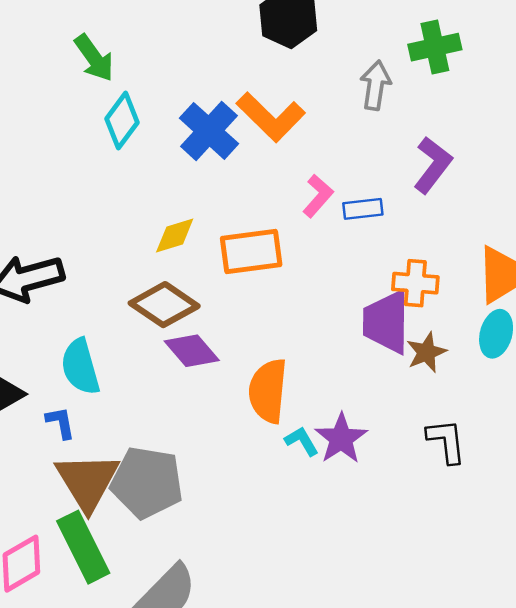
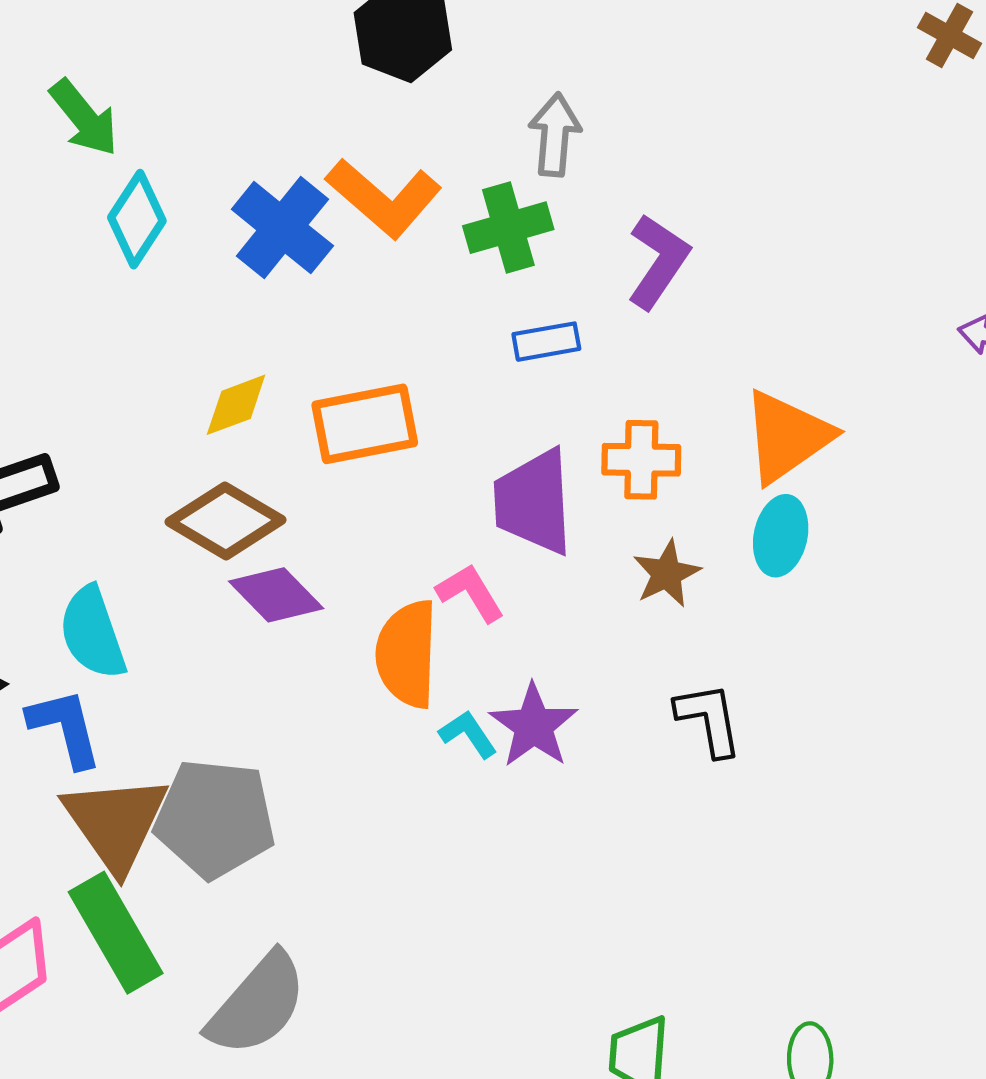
green cross: (435, 47) -> (508, 228), moved
pink L-shape: (318, 196) -> (470, 593), moved, turned -69
purple trapezoid: (386, 322) -> (534, 502), moved
blue L-shape: (60, 423) -> (65, 728), size x1.5

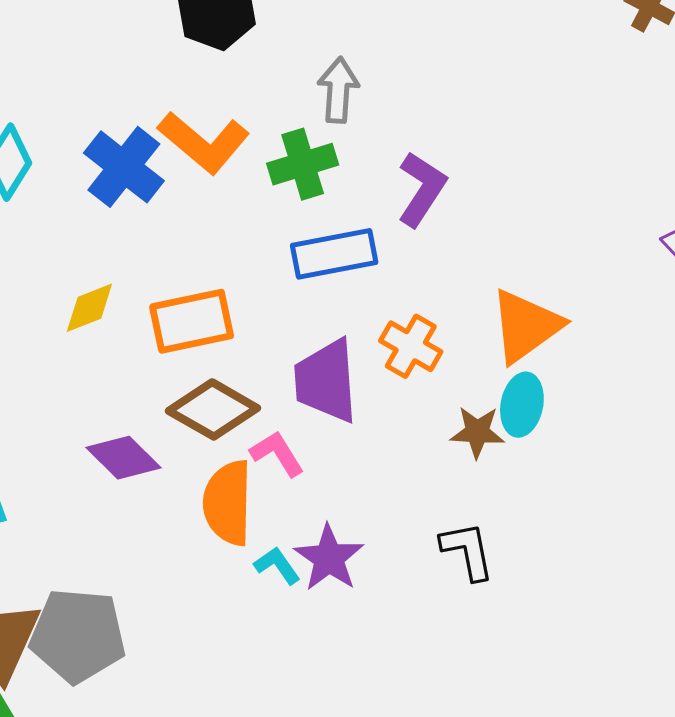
blue rectangle: (546, 342) -> (334, 254), size x1.6
orange cross: (641, 460) -> (411, 346), turned 30
brown diamond: (225, 521) -> (213, 409), moved
brown star: (667, 574) -> (477, 432), moved, turned 30

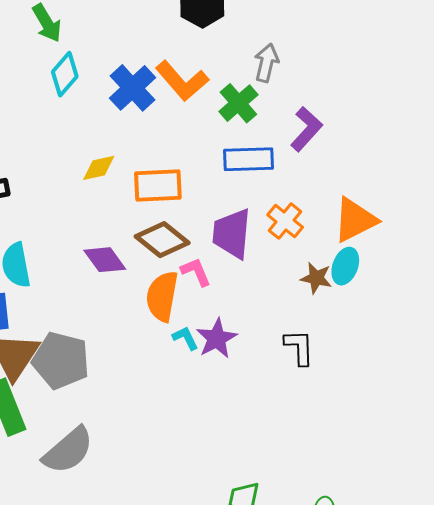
green cross: (303, 164) -> (238, 103), turned -33

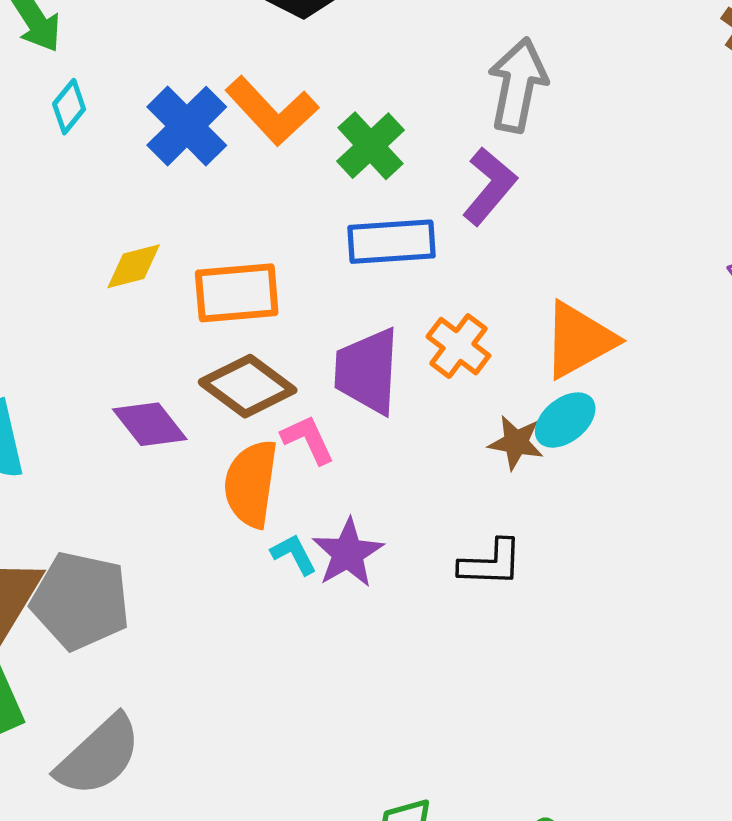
gray arrow: (266, 63) -> (518, 85), moved, size x1.4
cyan diamond: (65, 74) -> (69, 107), size x0.7
cyan ellipse: (345, 266) -> (565, 420), turned 33
black L-shape: (299, 347) -> (491, 563), turned 96

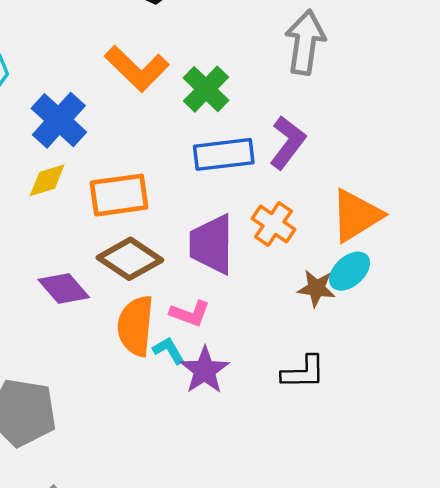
blue cross: (187, 126) -> (59, 120), moved
purple L-shape: (489, 186) -> (288, 143), moved
pink L-shape: (308, 439) -> (190, 313), moved, turned 138
cyan L-shape: (294, 554) -> (169, 350), moved

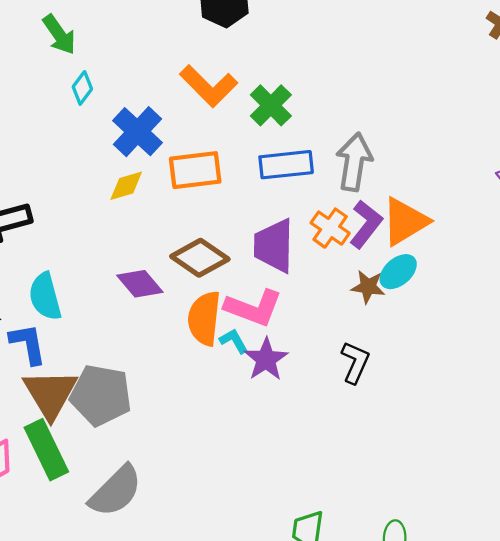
gray arrow: (305, 42) -> (354, 162), moved
purple L-shape: (288, 143) -> (366, 224), moved
orange rectangle: (119, 195) -> (195, 170), moved
pink L-shape: (190, 313) -> (253, 308), size x1.6
black L-shape: (303, 372) -> (355, 362), turned -66

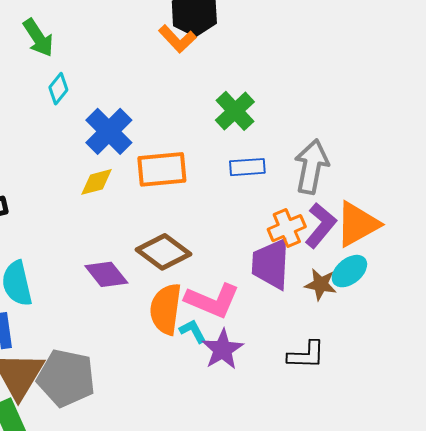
orange L-shape: (209, 86) -> (177, 39), moved, size x0.7
blue rectangle: (286, 165) -> (247, 167), size x0.7
orange cross: (330, 228) -> (287, 228), turned 30
purple trapezoid: (274, 246) -> (271, 264), moved
black L-shape: (355, 362) -> (306, 355), turned 66

